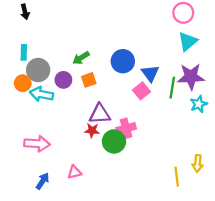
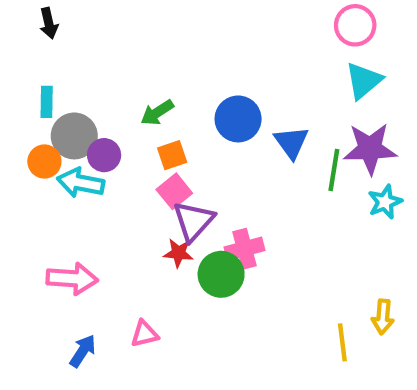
purple circle: (63, 80) -> (104, 155), moved
pink square: (141, 91) -> (174, 191), moved
purple triangle: (100, 114) -> (193, 221), turned -45

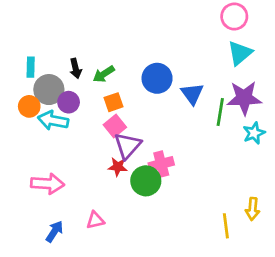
black arrow: (49, 23) -> (76, 68), moved

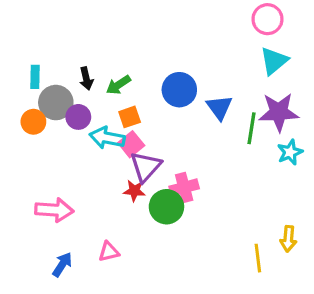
cyan arrow: (53, 120) -> (107, 138), moved

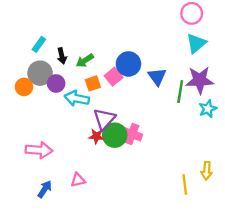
cyan rectangle: (35, 77) -> (39, 44), moved, turned 35
pink square: (131, 144) -> (114, 77), moved
pink cross: (184, 188) -> (132, 134), turned 36
green circle: (166, 207) -> (115, 135), moved

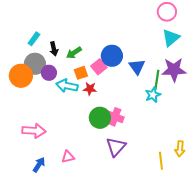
orange circle: (24, 87) -> (21, 76), size x1.5
cyan star: (208, 109) -> (153, 95), moved
purple triangle: (104, 119) -> (116, 147), moved
red star: (96, 136) -> (90, 89), moved

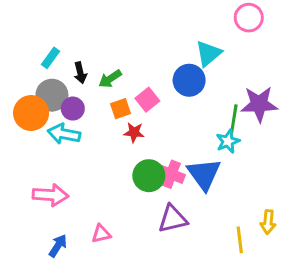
cyan triangle: (171, 38) -> (208, 53), moved
blue circle: (112, 56) -> (189, 80), moved
blue triangle: (137, 67) -> (204, 174), moved, size x1.4
cyan arrow: (67, 86) -> (64, 134), moved
purple triangle: (116, 147) -> (173, 219), turned 35

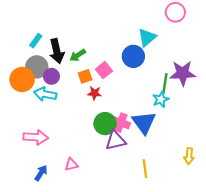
black arrow: (80, 73) -> (57, 51), size x1.6
purple triangle: (173, 219) -> (116, 140), moved
yellow line: (240, 240) -> (145, 169), moved

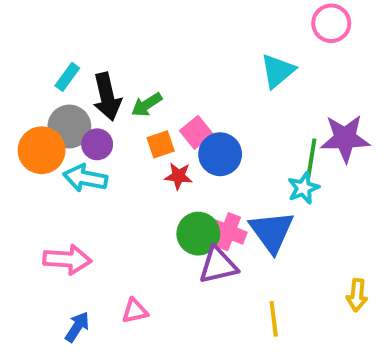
blue circle: (133, 56) -> (220, 154), moved

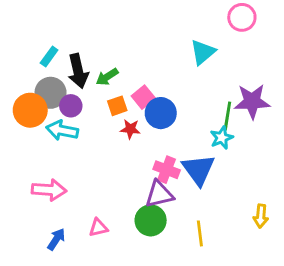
green circle: (198, 234) -> (151, 220), moved

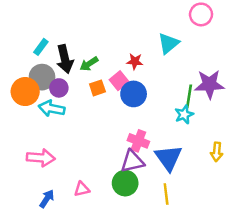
red star: (130, 129) -> (135, 61), moved
blue triangle: (198, 170) -> (168, 158), moved
yellow arrow: (261, 216) -> (217, 152), moved

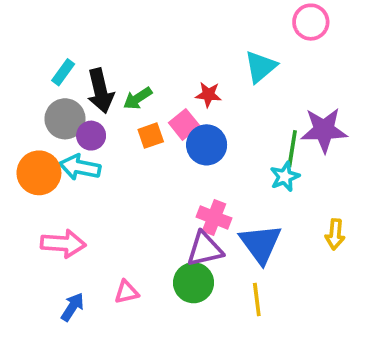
orange circle: (25, 92) -> (39, 173), moved

